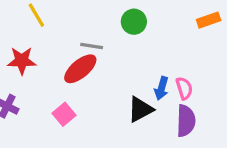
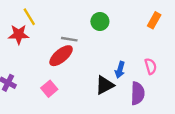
orange rectangle: (209, 20) -> (154, 20), turned -42
red star: (22, 61) -> (19, 34), moved
pink semicircle: (184, 88) -> (151, 66), moved

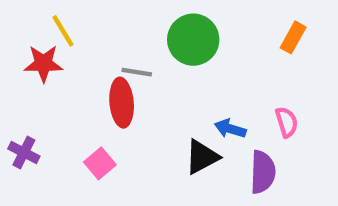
green circle: (100, 21) -> (193, 40), size x1.5
red ellipse: (61, 56) -> (122, 103), turned -55
blue arrow: (120, 70) -> (230, 129), turned 91

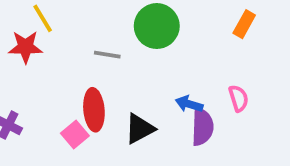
red ellipse: (122, 103) -> (94, 110), moved
black triangle: (202, 157) -> (140, 129), moved
purple semicircle: (263, 172) -> (202, 127), moved

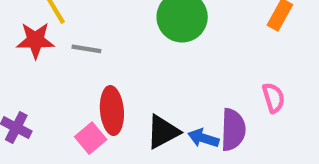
gray line: (107, 55) -> (86, 49), moved
blue arrow: (189, 104) -> (203, 138), moved

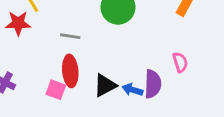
gray line: (86, 49) -> (70, 36), moved
pink square: (91, 138) -> (56, 90), turned -30

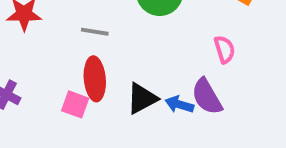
pink semicircle: (180, 62) -> (225, 49), moved
purple semicircle: (153, 84) -> (207, 97), turned 148

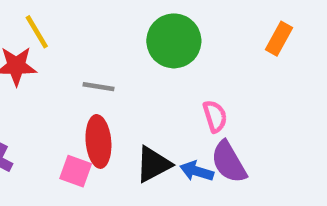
pink semicircle: (225, 49) -> (215, 116), moved

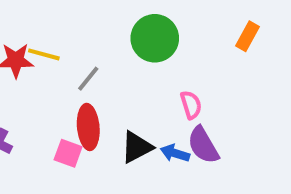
yellow line: (37, 32) -> (44, 54), moved, turned -44
gray line: (98, 87) -> (88, 79), turned -60

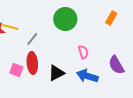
purple semicircle: (203, 145) -> (116, 65), moved
pink square: (68, 153) -> (16, 70), moved
blue arrow: (175, 153) -> (87, 76), moved, size x1.5

